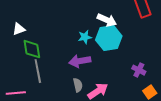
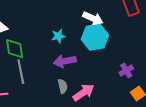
cyan star: (85, 37) -> (58, 36), moved
purple cross: (139, 70) -> (126, 71), turned 32

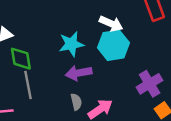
cyan star: (58, 36) -> (71, 44), size x1.5
purple cross: (126, 71) -> (150, 84), size x1.5

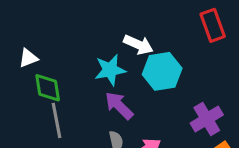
white arrow: (111, 24) -> (138, 45), moved
purple arrow: (79, 73) -> (119, 106), turned 55

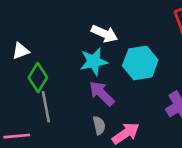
white arrow: (138, 45) -> (104, 34), moved
green diamond: (48, 88) -> (38, 78), turned 40

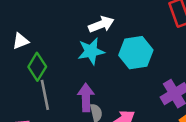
white arrow: (104, 34) -> (101, 24), turned -45
purple arrow: (102, 93) -> (86, 97), moved, turned 44

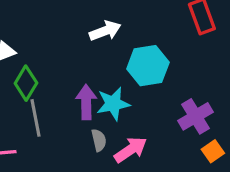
cyan star: (91, 51) -> (113, 104), moved
purple arrow: (86, 97) -> (86, 102), moved

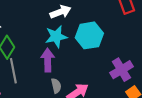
cyan star: (113, 104) -> (56, 37), moved

